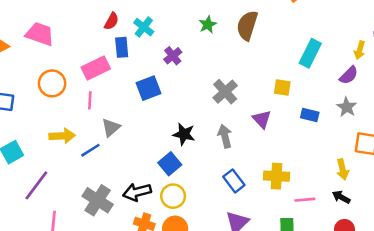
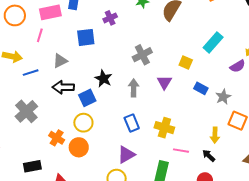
gray star: (347, 107) -> (223, 97), moved
gray triangle: (111, 128) -> (60, 61), moved
black arrow: (137, 192) -> (63, 87), moved

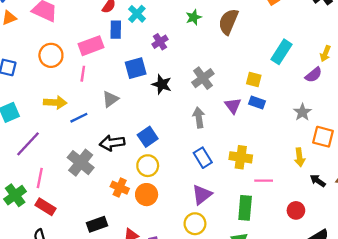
black star: (103, 79) -> (162, 84), moved
black arrow: (63, 87) -> (112, 143), moved
blue rectangle: (201, 88) -> (257, 102), moved
black arrow: (209, 156) -> (318, 181), moved

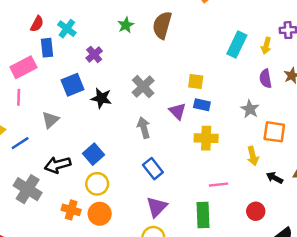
cyan rectangle: (282, 52) -> (237, 44), moved
purple semicircle: (314, 75) -> (266, 79), moved, turned 126
yellow cross: (241, 157) -> (206, 138), moved

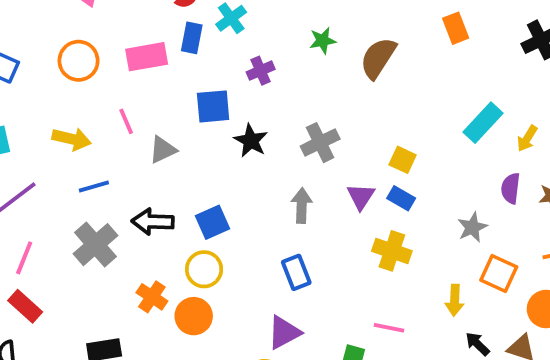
pink line: (19, 97) -> (126, 121), moved, turned -42
blue line: (20, 143) -> (94, 186), moved

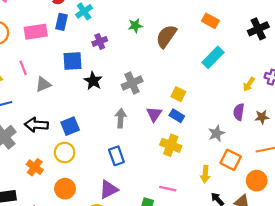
orange rectangle: (456, 28) -> (210, 21), turned -42
cyan rectangle: (483, 123) -> (213, 57), moved
orange circle: (194, 316) -> (65, 189), moved

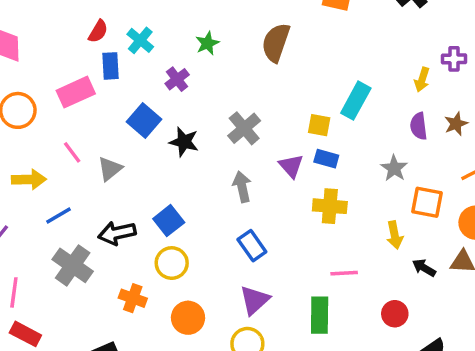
green star: (135, 26) -> (207, 43), moved
cyan rectangle: (213, 57) -> (356, 101), moved
blue square: (72, 61) -> (144, 121), turned -30

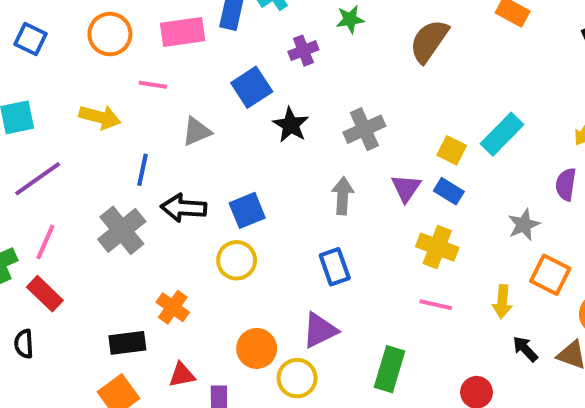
pink line: (72, 152) -> (153, 85), moved, turned -60
blue line: (59, 216) -> (143, 170), moved, turned -64
pink line: (344, 273) -> (436, 305), moved
orange cross: (133, 298) -> (173, 307), moved
orange circle: (188, 318) -> (257, 348), moved

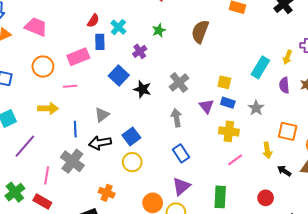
gray triangle: (197, 132) -> (102, 115), moved
cyan rectangle: (502, 134) -> (260, 67), moved
gray star: (524, 225) -> (256, 108), moved
pink line: (45, 242) -> (47, 175), moved
pink line: (436, 305) -> (235, 160), turned -35

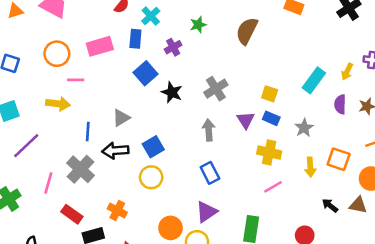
blue rectangle: (100, 42) -> (135, 39), moved
pink line: (70, 86) -> (76, 80), moved
yellow arrow: (267, 150) -> (310, 167), moved
red rectangle: (42, 201) -> (72, 214), moved

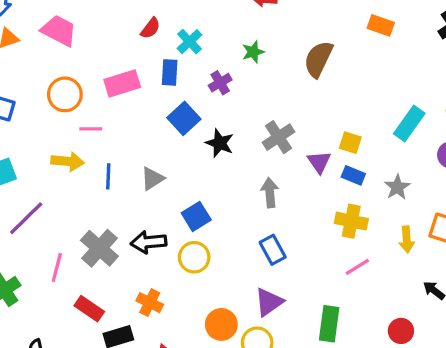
purple triangle: (246, 120) -> (319, 162), moved
blue line: (88, 132) -> (108, 176), moved
black arrow: (115, 151) -> (149, 242), moved

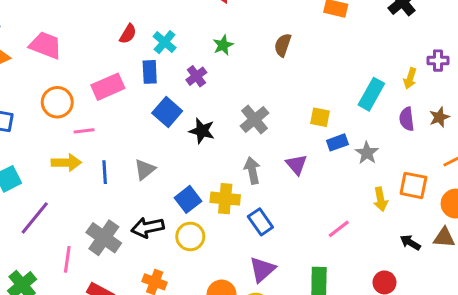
brown semicircle: (318, 59) -> (283, 45), size x0.7
purple triangle: (319, 162) -> (296, 165), moved
blue rectangle: (353, 175) -> (337, 142), moved, turned -36
yellow cross: (351, 221) -> (225, 199), moved

